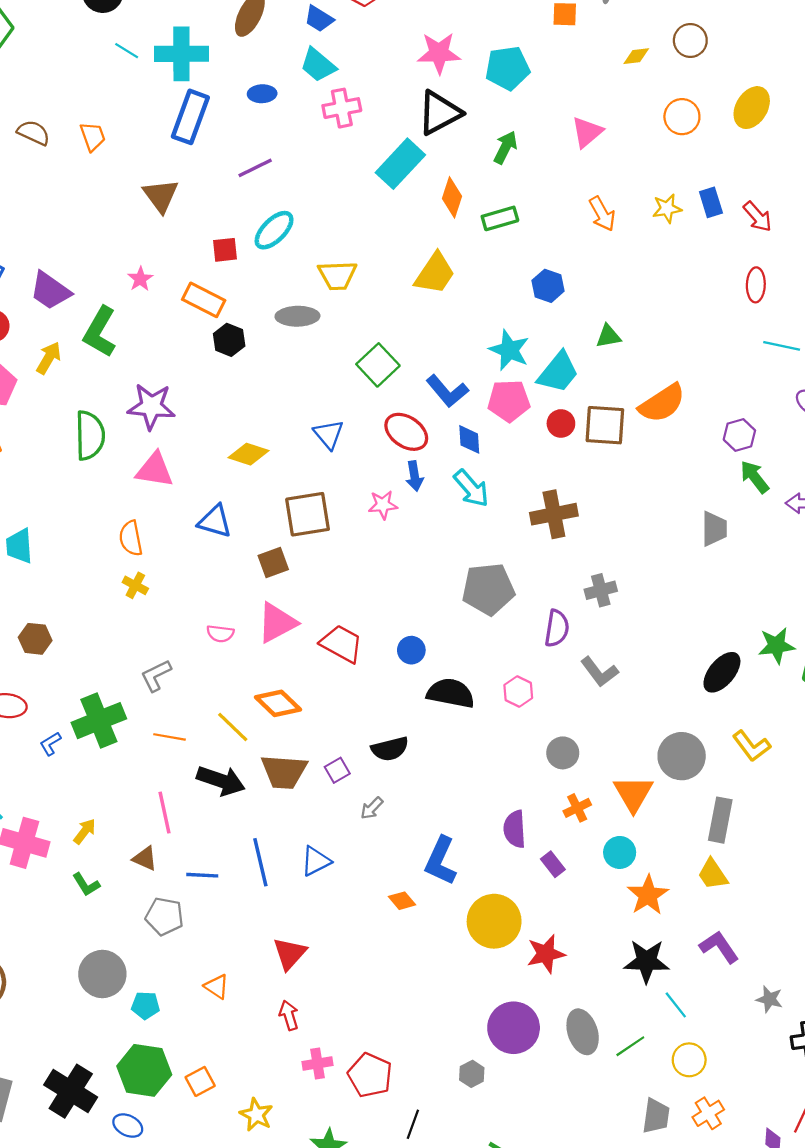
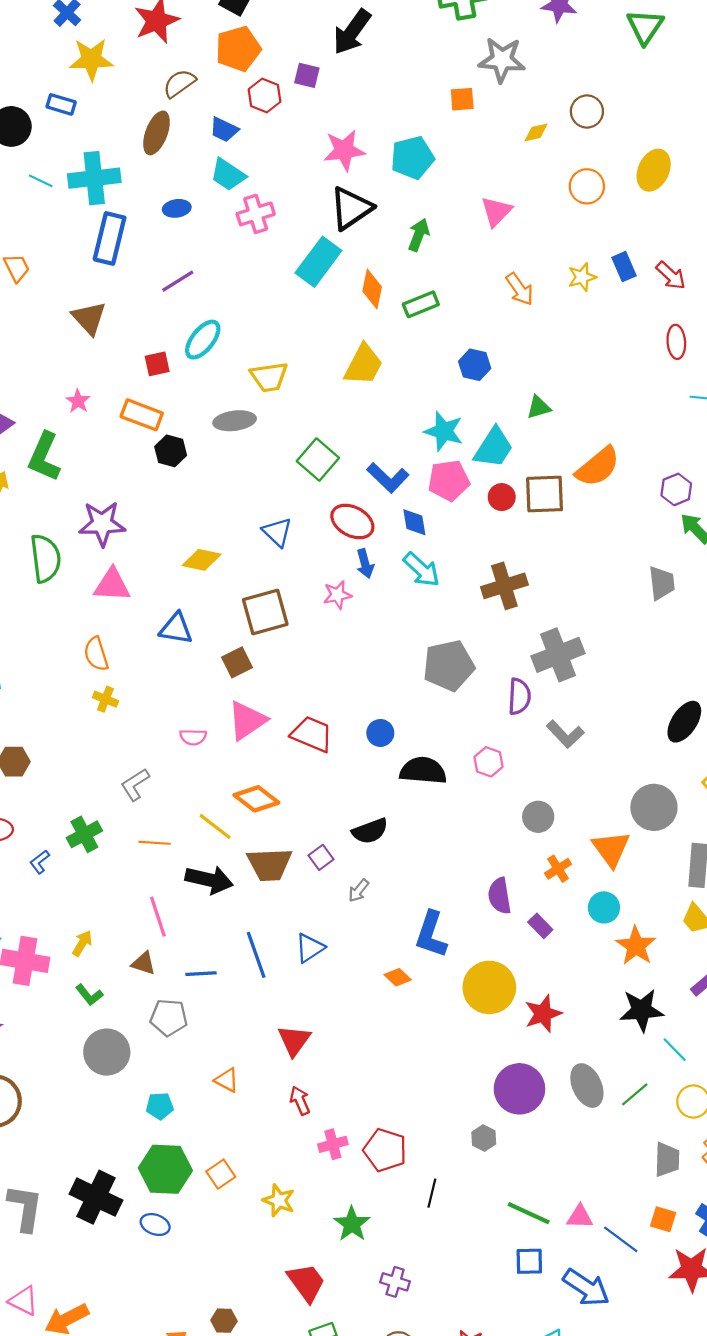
gray cross: (601, 590) -> (558, 655), size x1.6
green cross: (99, 721) -> (84, 834), size x0.7
gray circle: (102, 974) -> (107, 1052), moved

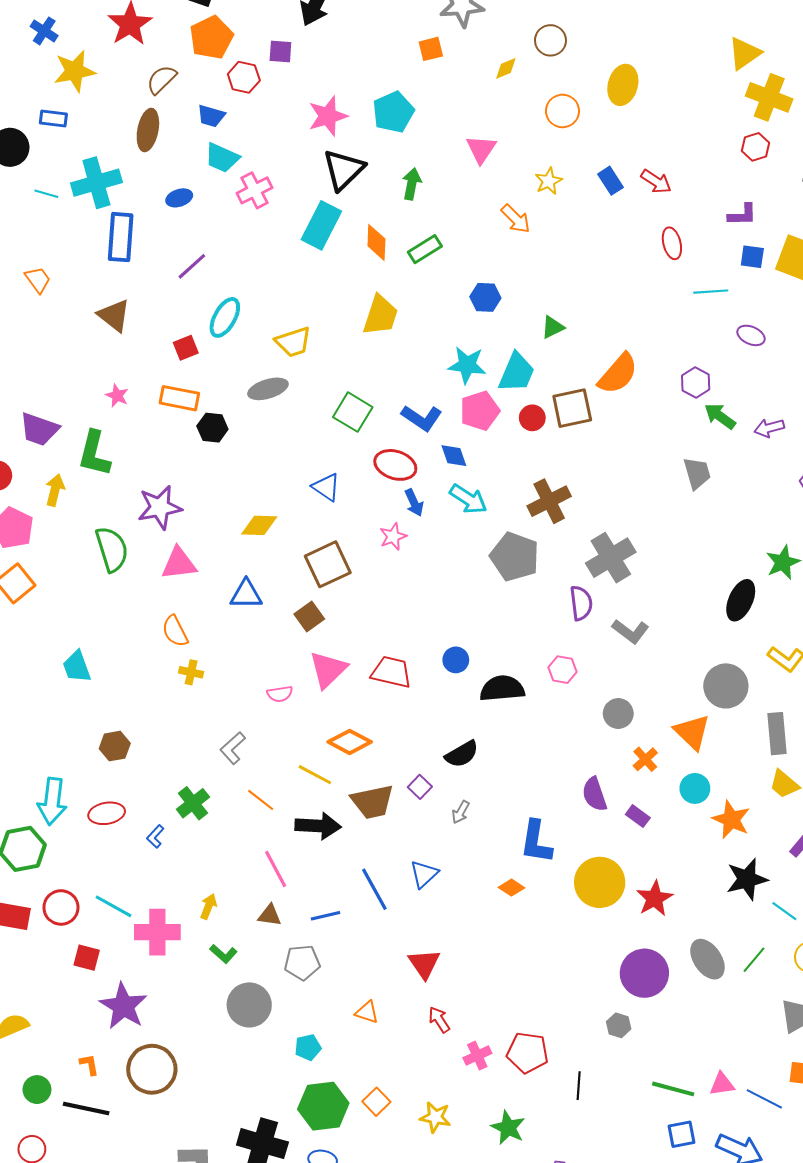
yellow star: (582, 277) -> (549, 181), moved
gray pentagon: (449, 665) -> (515, 557), moved, turned -30
orange line: (155, 843) -> (261, 800), turned 44

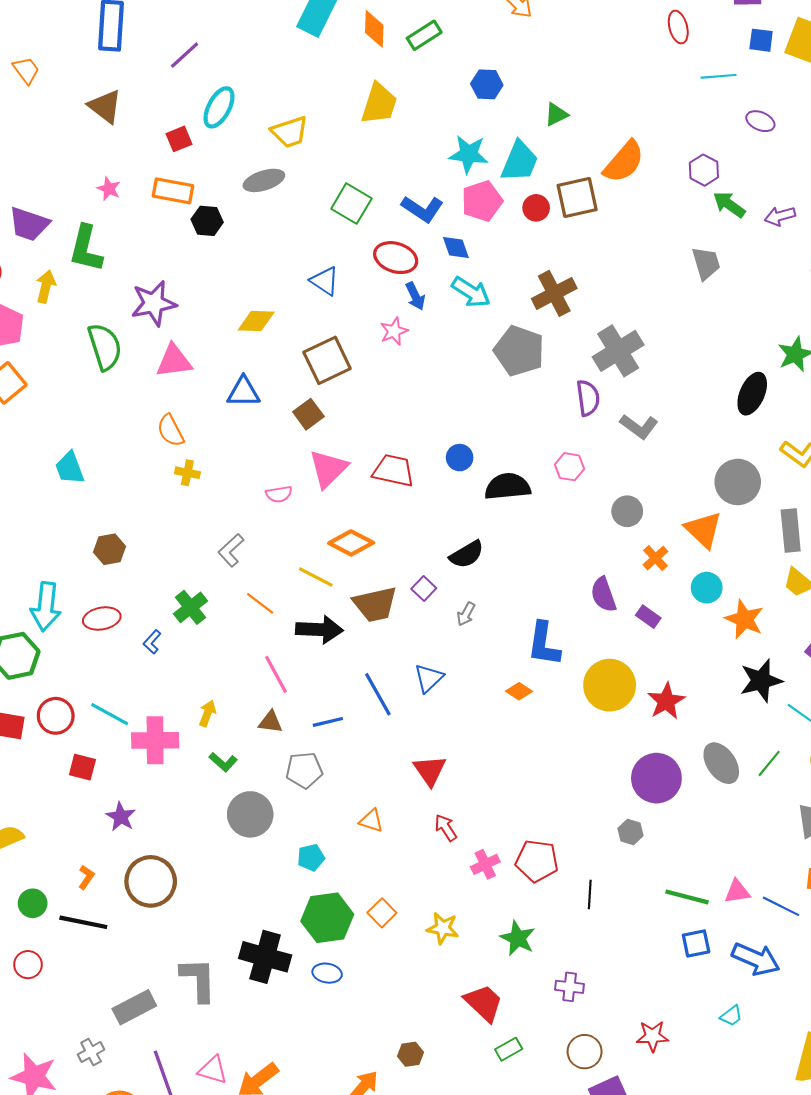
purple star: (123, 1006) -> (121, 817), size x0.6
orange L-shape: (89, 1065) -> (86, 877), turned 45

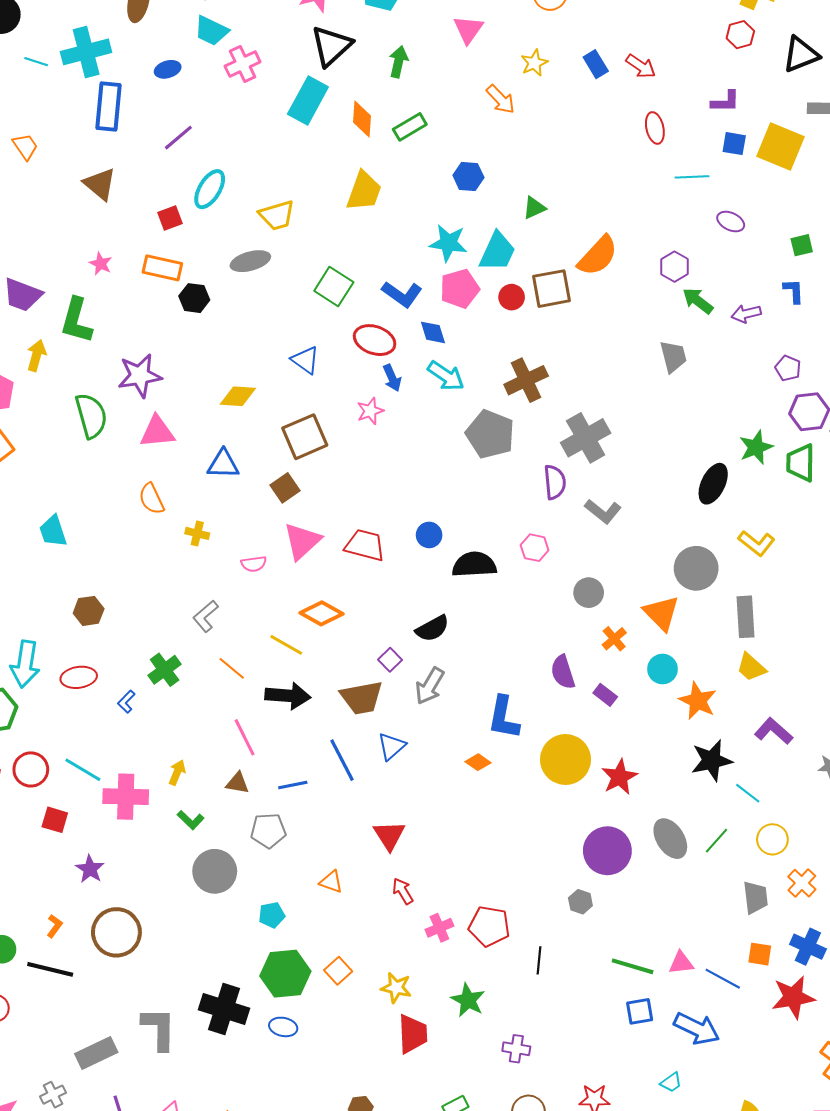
yellow cross: (187, 473) -> (197, 533), moved
brown trapezoid: (375, 604) -> (362, 698), moved
gray arrow: (466, 614) -> (430, 686), size x1.6
red trapezoid: (484, 1003) -> (413, 1034), moved, turned 42

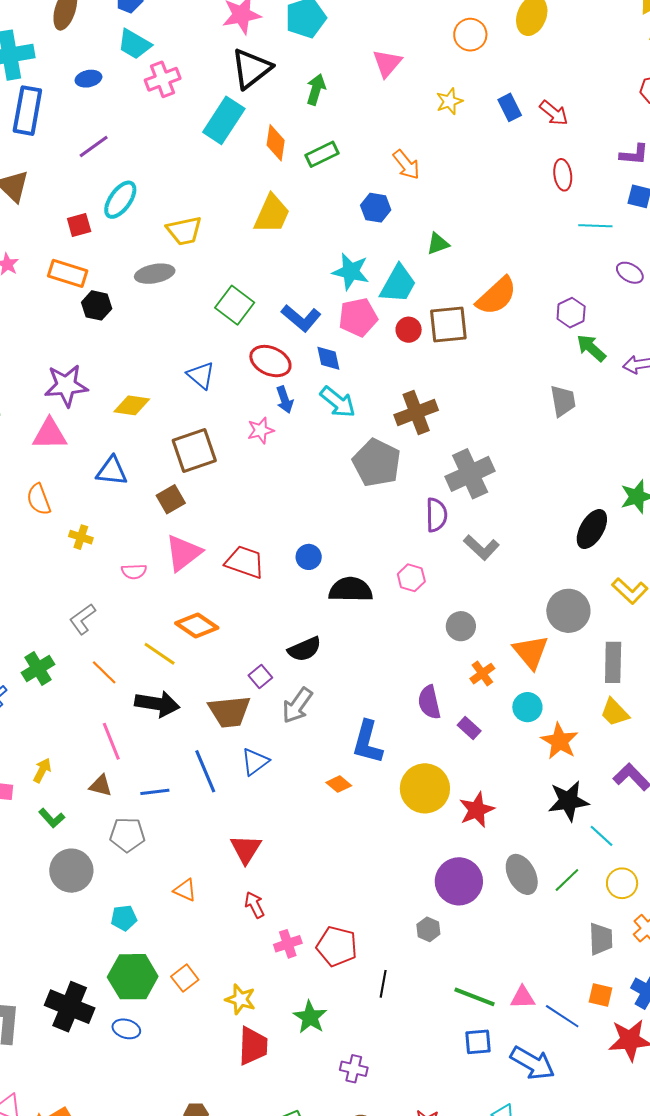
orange arrow: (501, 99) -> (406, 165), moved
purple star: (140, 376) -> (66, 385), moved

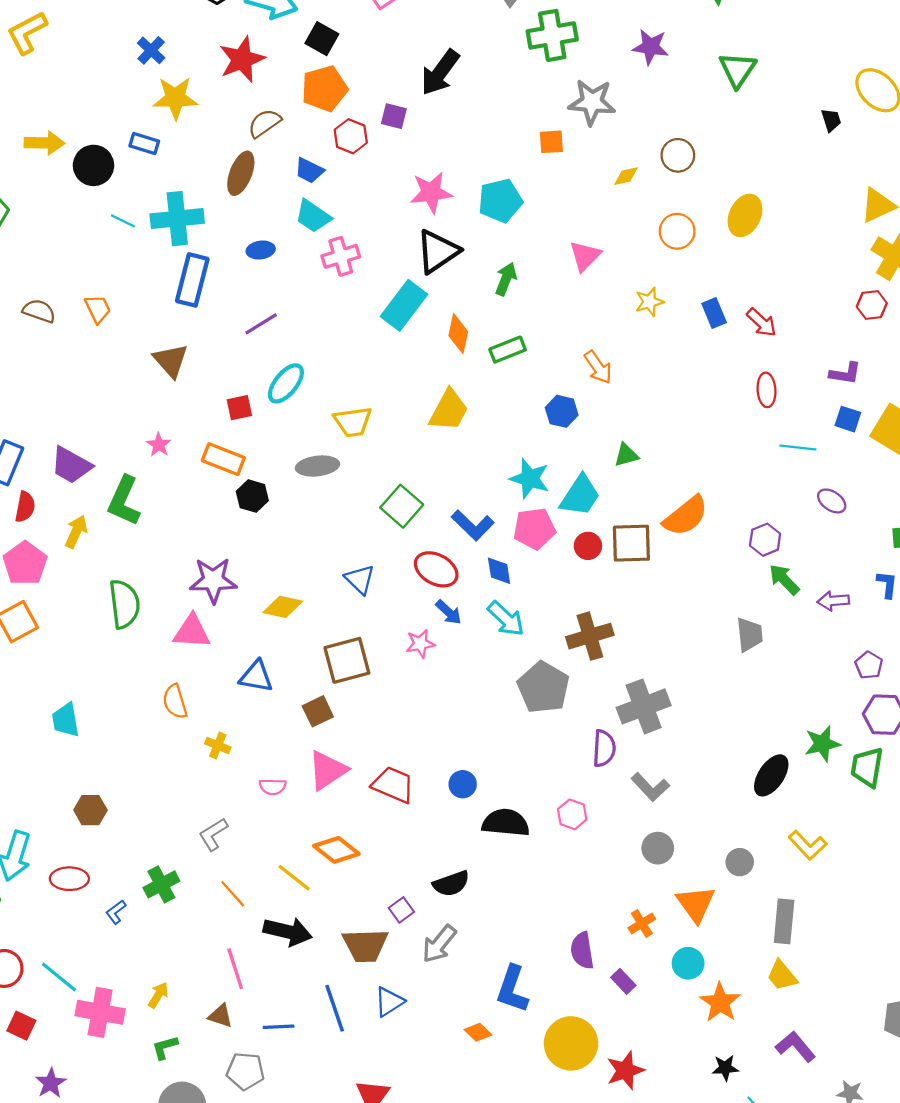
blue arrow: (285, 400) -> (449, 612), turned -32
gray circle: (568, 611) -> (740, 862), size x0.6
gray circle: (461, 626) -> (658, 848), moved
black star: (568, 801) -> (725, 1068), size x0.6
green L-shape: (52, 818) -> (165, 1047), turned 112

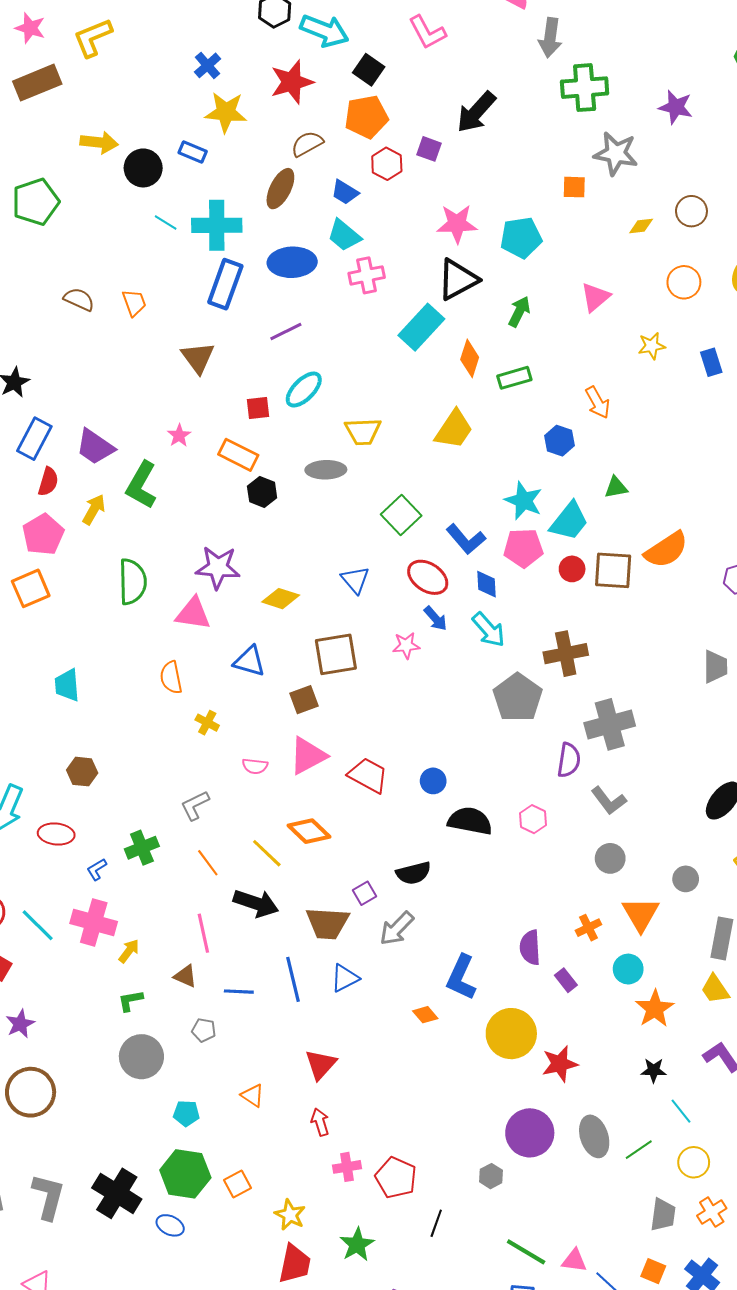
blue ellipse: (261, 250) -> (292, 262), size x1.8
pink cross: (100, 1012) -> (94, 922), moved
gray pentagon: (245, 1071) -> (204, 1030), size x0.7

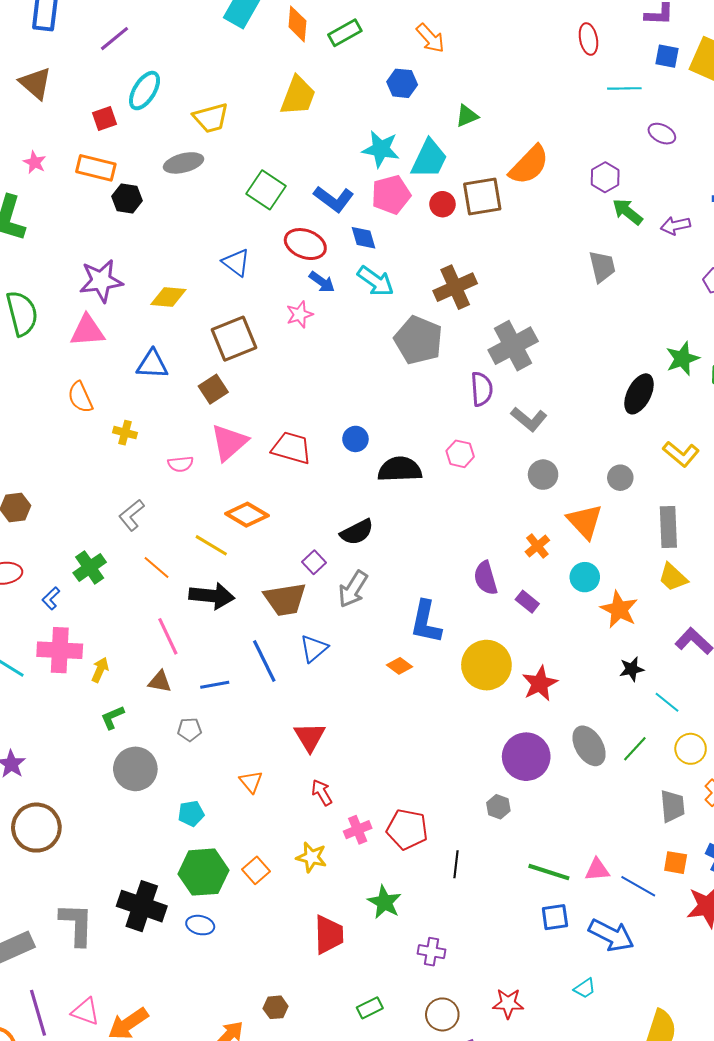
orange triangle: (253, 1095) -> (251, 782), turned 30
yellow star: (290, 1215) -> (312, 857), moved

